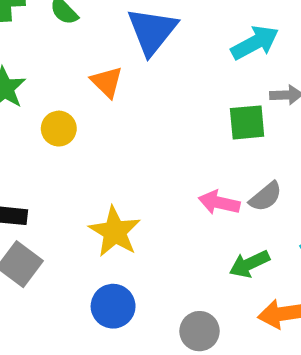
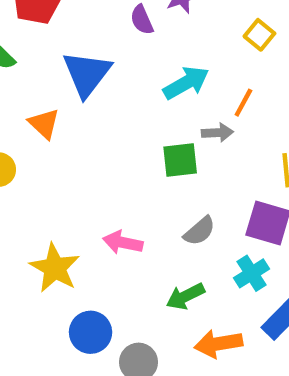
pink arrow: (219, 203) -> (123, 243), moved
blue circle: (113, 306) -> (91, 332), moved

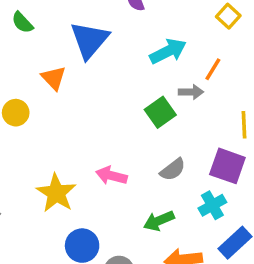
green square: (180, 160) -> (160, 112), turned -32

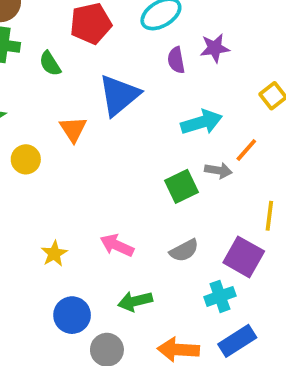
yellow star: (56, 193) -> (54, 254), size x0.6
green arrow: (159, 221) -> (135, 301), moved

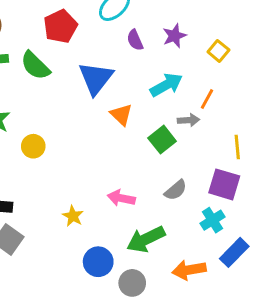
purple star: (215, 48) -> (174, 36), moved
green semicircle: (50, 64) -> (35, 66), size x1.5
orange triangle: (73, 129) -> (121, 115), moved
green arrow: (135, 301) -> (146, 239), size x1.4

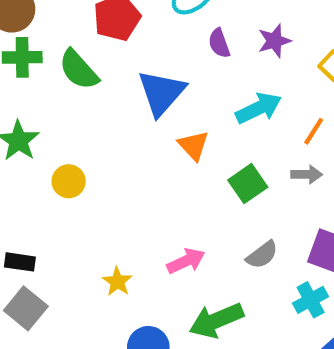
gray arrow: (188, 120) -> (307, 174), moved
pink arrow: (121, 198) -> (186, 261), turned 140

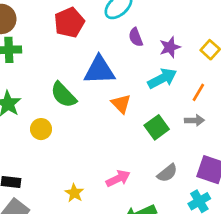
purple star: (274, 41) -> (170, 47), moved
green semicircle: (79, 70) -> (63, 95), moved
blue triangle: (161, 93) -> (99, 70), turned 48

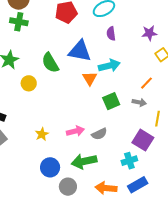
purple star: (170, 47) -> (149, 33), moved
cyan arrow: (162, 78) -> (109, 66), moved
gray semicircle: (167, 173) -> (99, 134), moved

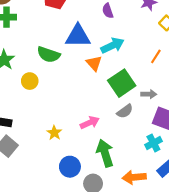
green semicircle: (50, 63) -> (49, 55), turned -30
green square: (111, 101) -> (122, 83), size x1.4
gray arrow: (139, 102) -> (149, 94), moved
gray semicircle: (99, 134) -> (125, 111), moved
green arrow: (84, 161) -> (105, 153), turned 95

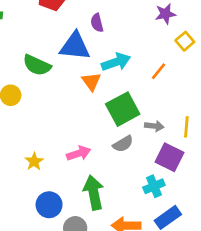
purple semicircle: (108, 11) -> (97, 23), moved
orange line: (156, 56) -> (159, 71), moved

